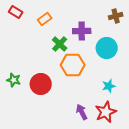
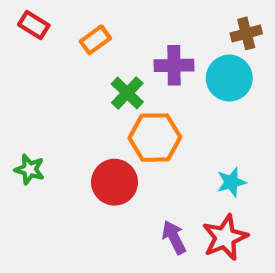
cyan circle: (107, 48) -> (229, 78), moved
red circle: (41, 84) -> (115, 182), moved

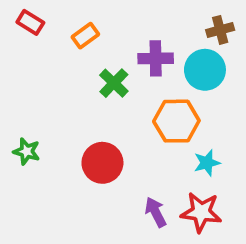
orange hexagon: (155, 138) -> (176, 121), moved
red star: (225, 237) -> (201, 212), turned 30

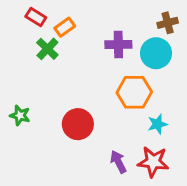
red rectangle: (30, 22) -> (36, 17), moved
green cross: (114, 83) -> (47, 49), moved

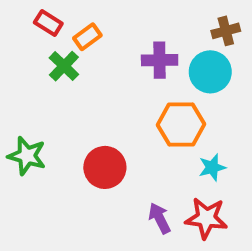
green star: (20, 115) -> (27, 156), size x1.4

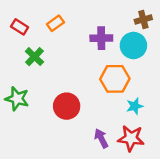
red rectangle: (48, 23) -> (20, 27), moved
green cross: (64, 66) -> (34, 57), moved

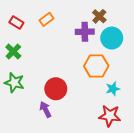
brown cross: (143, 19) -> (99, 16), moved, turned -32
green cross: (34, 57) -> (13, 51), moved
purple arrow: (101, 138) -> (45, 109), moved

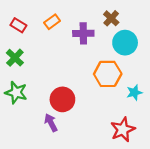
purple cross: (85, 32) -> (83, 33), moved
cyan star: (113, 89) -> (134, 92), moved
red star: (110, 116) -> (123, 130), turned -30

